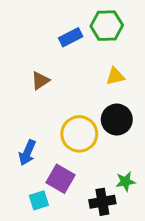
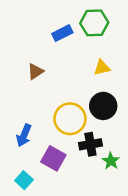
green star: (125, 182) -> (111, 161), turned -30
cyan square: (39, 200) -> (24, 180), moved, turned -30
black cross: (102, 202) -> (90, 144), moved

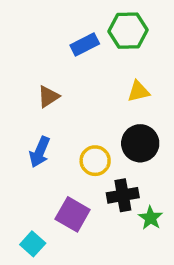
yellow circle: (70, 119) -> (95, 161), size x0.7
blue arrow: (24, 135) -> (40, 152), moved

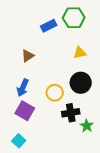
purple square: (73, 214) -> (25, 111), moved

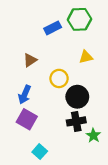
black circle: (81, 83) -> (77, 97), moved
yellow circle: (55, 93) -> (59, 78), moved
cyan square: (19, 141) -> (40, 152), moved

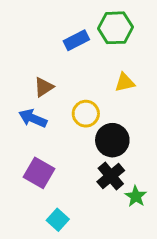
blue arrow: (25, 95) -> (33, 118), moved, turned 90
black cross: (76, 121) -> (111, 176), turned -30

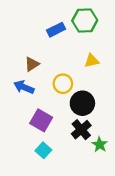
purple square: (39, 173) -> (41, 120), moved
cyan square: (58, 220) -> (43, 150), moved

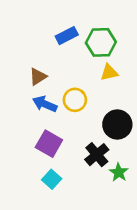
green hexagon: (85, 21) -> (101, 42), moved
blue arrow: (24, 87) -> (45, 104), moved
black circle: (82, 103) -> (117, 124), moved

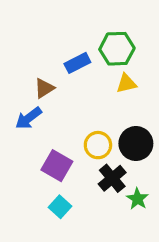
blue rectangle: (67, 36) -> (77, 63), moved
yellow circle: (75, 100) -> (98, 145), moved
blue arrow: (45, 104) -> (28, 118), moved, turned -60

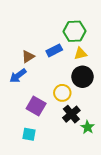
blue rectangle: (77, 63) -> (54, 50), moved
black circle: (136, 144) -> (82, 77), moved
cyan square: (60, 207) -> (29, 134), moved, turned -32

